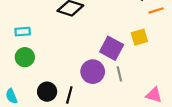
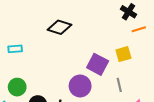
green circle: (25, 57) -> (17, 87), moved
gray line: (119, 74) -> (119, 85), moved

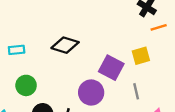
black diamond: (59, 27) -> (65, 45), moved
green circle: (17, 87) -> (26, 85), moved

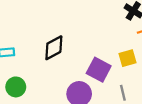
black diamond: (65, 45) -> (54, 48), turned -45

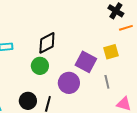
green circle: (16, 87) -> (40, 66), moved

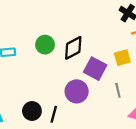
black diamond: (47, 43) -> (73, 48), moved
green circle: (40, 66) -> (45, 45), moved

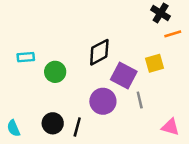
green circle: (45, 45) -> (55, 72), moved
gray line: (118, 90) -> (140, 100), moved

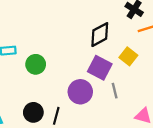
black diamond: (99, 52) -> (100, 35), moved
yellow square: (154, 63) -> (128, 56), turned -36

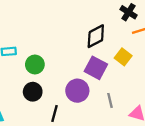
gray line: (115, 91) -> (110, 100), moved
black circle: (33, 112) -> (33, 92), moved

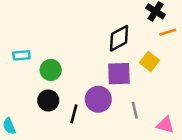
purple square: (96, 68) -> (119, 74), turned -30
black line: (54, 113) -> (74, 114), moved

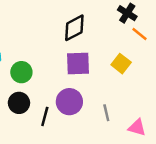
orange line: (168, 32) -> (140, 34), turned 56
black diamond: (119, 38) -> (74, 28), moved
purple square: (119, 74) -> (78, 64), moved

